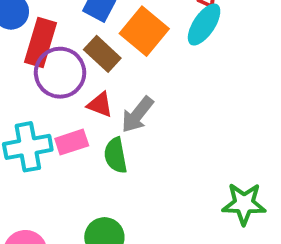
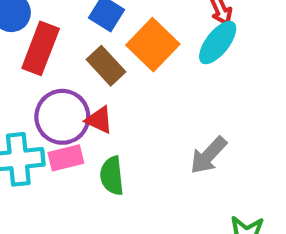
purple circle: (60, 73) -> (62, 117), moved
gray arrow: (137, 115) -> (208, 155), moved

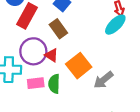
orange square: (153, 45) -> (79, 66), moved
pink rectangle: (66, 158) -> (36, 83), moved

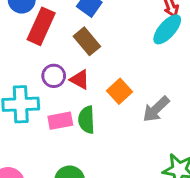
purple circle: (33, 51) -> (54, 76), size x0.6
orange square: (79, 66) -> (120, 91), size x0.7

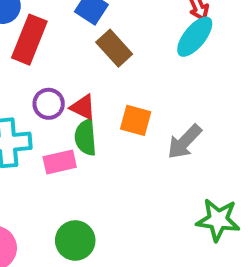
brown rectangle: (87, 41) -> (114, 48), moved
orange square: (120, 91) -> (136, 120), turned -30
green semicircle: (86, 120) -> (86, 137), moved

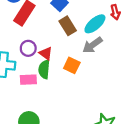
cyan ellipse: (195, 37) -> (95, 24), moved
gray arrow: (184, 142) -> (92, 45), moved

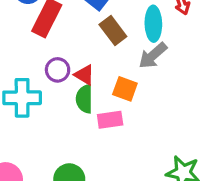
cyan ellipse: (95, 24) -> (153, 24), turned -45
pink rectangle: (28, 80) -> (110, 120), moved

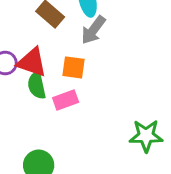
red triangle: (84, 75) -> (32, 62), size x1.5

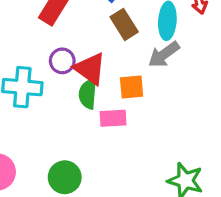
orange square: (73, 67) -> (132, 87), turned -30

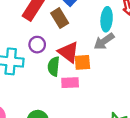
brown rectangle: (124, 24) -> (60, 18), moved
red triangle: (90, 69) -> (68, 52), moved

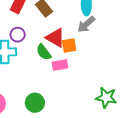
purple circle: (37, 45) -> (18, 35), moved
green semicircle: (54, 66) -> (44, 52), turned -36

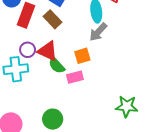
red triangle: (55, 38) -> (48, 51), moved

